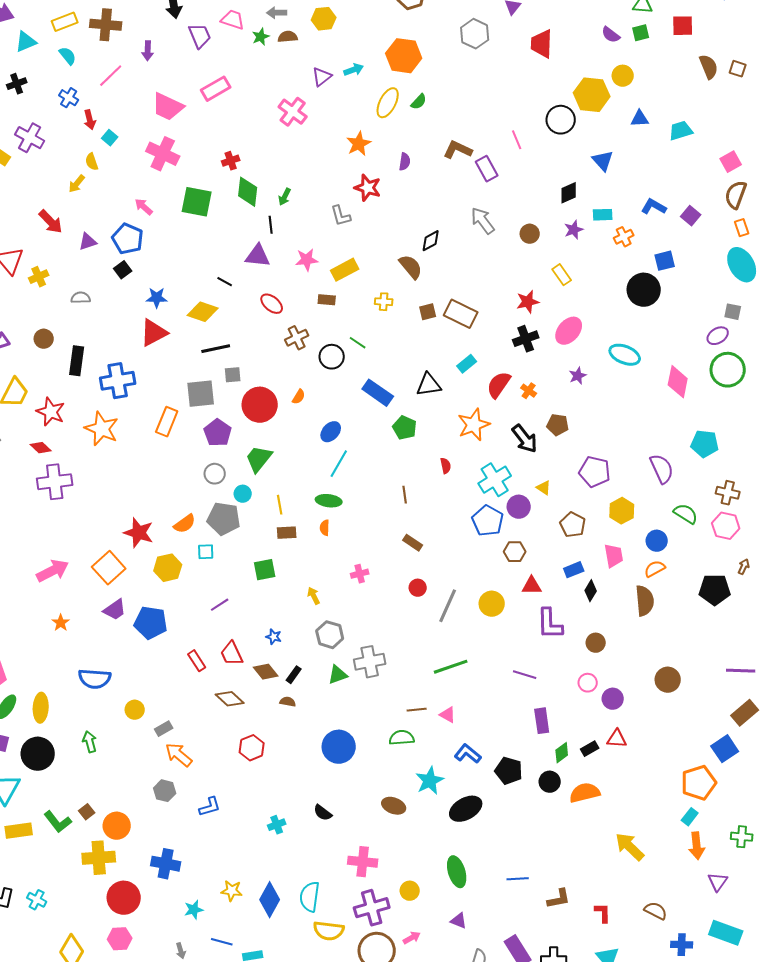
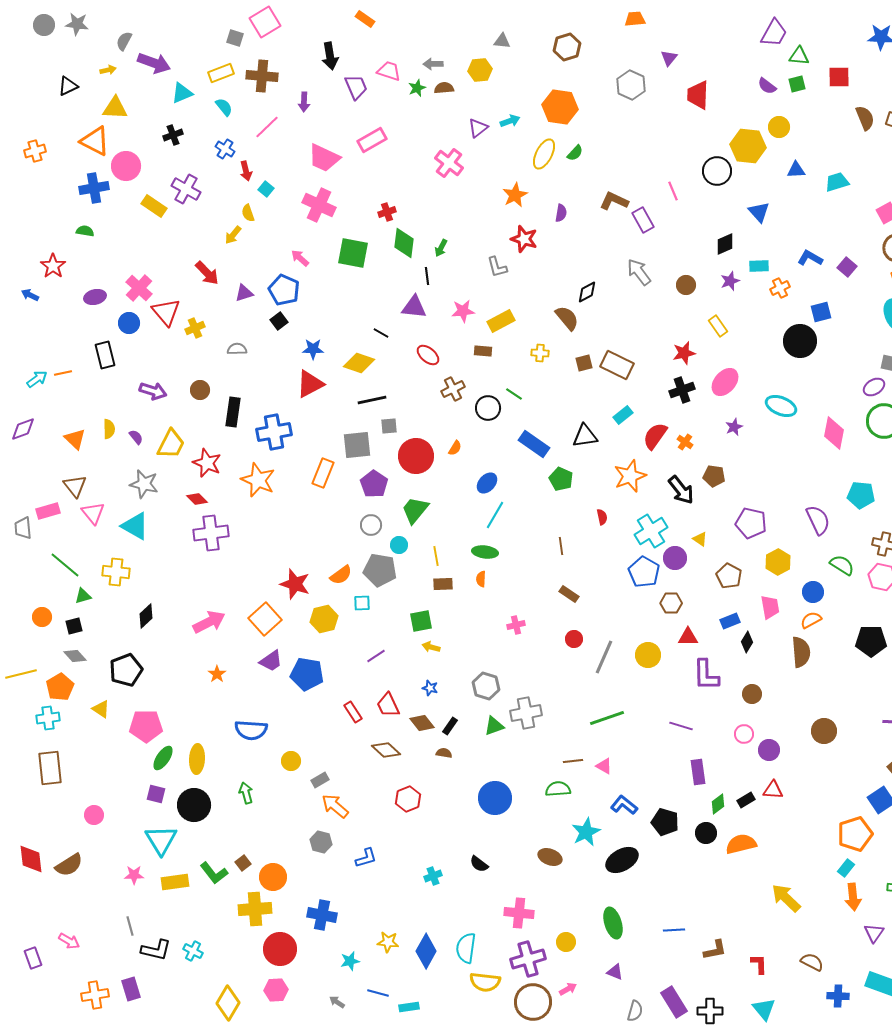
yellow arrow: (314, 596) -> (431, 647), moved, turned -48
gray arrow: (181, 951) -> (337, 1002), turned 140

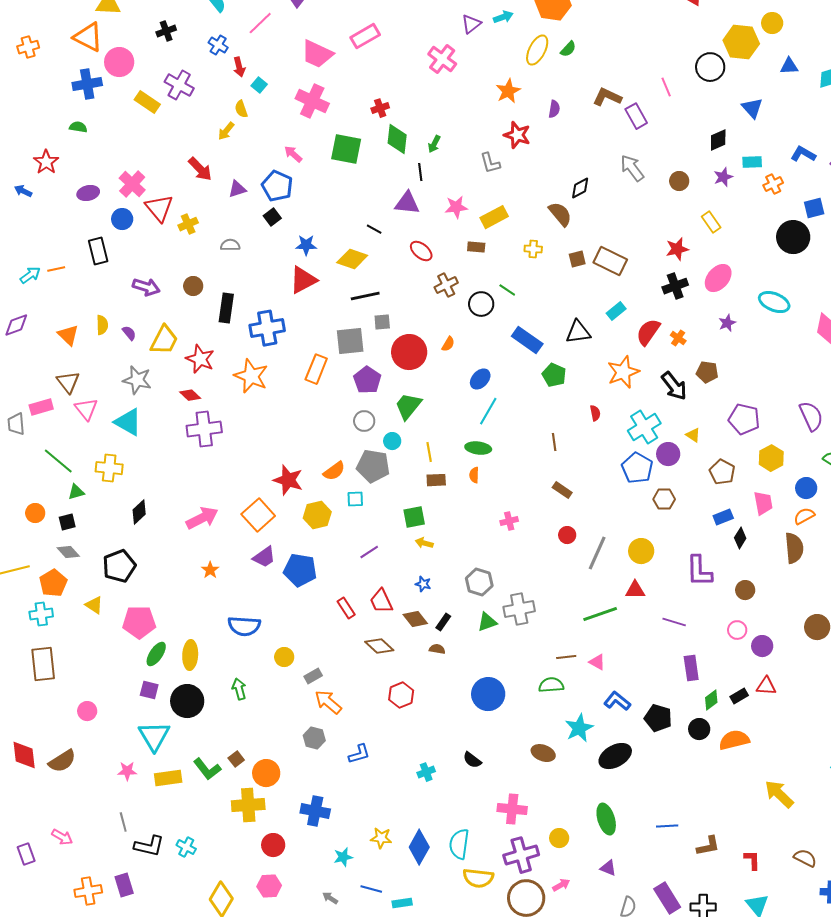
red triangle: (688, 637) -> (635, 590), moved
red circle: (280, 949) -> (273, 845), size x0.7

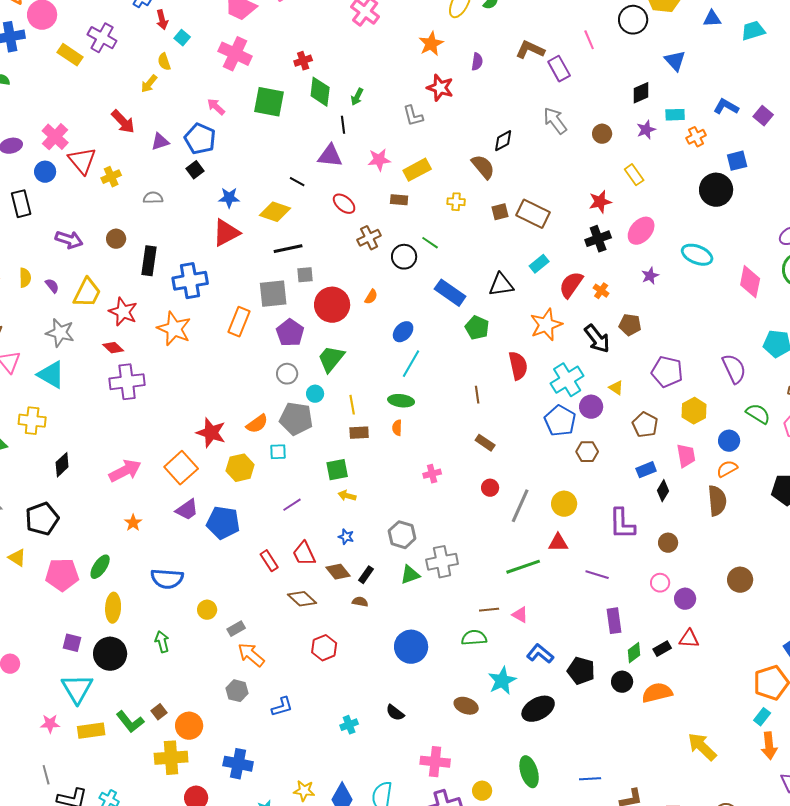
red semicircle: (595, 413) -> (518, 366), size x1.8
green ellipse: (156, 654) -> (100, 567), moved

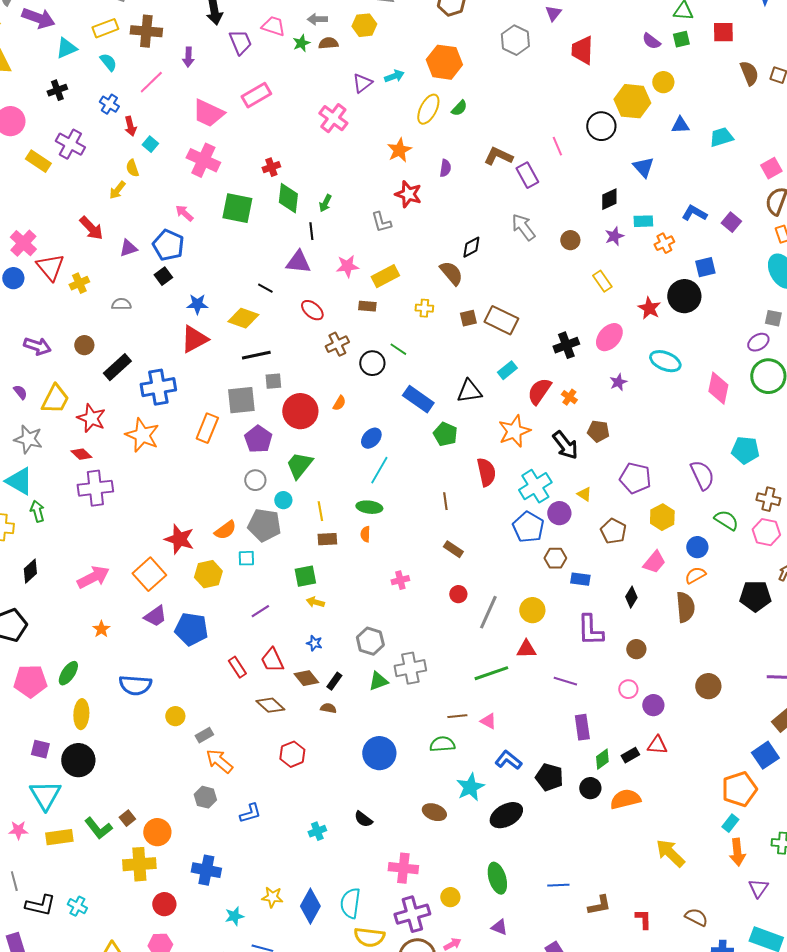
red star: (600, 202) -> (649, 308), moved, turned -30
black rectangle: (149, 261) -> (117, 367), turned 40
pink trapezoid: (686, 456) -> (654, 562), turned 50
blue rectangle: (646, 470) -> (580, 579), moved, turned 30
green arrow: (162, 642) -> (37, 511), moved

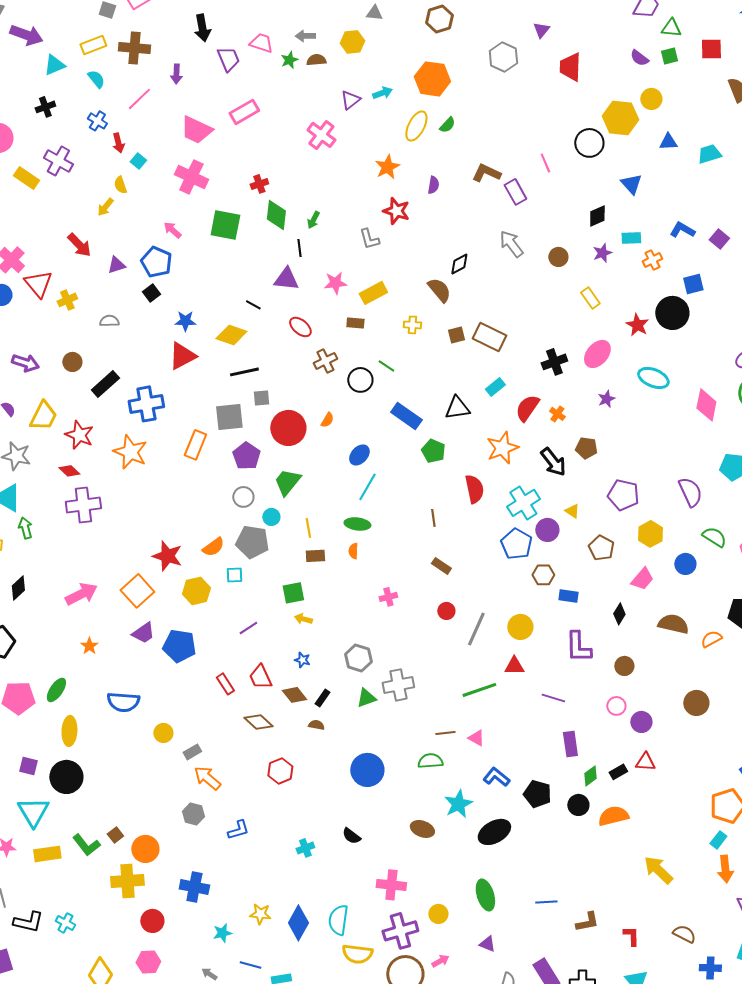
orange semicircle: (695, 575) -> (711, 639), moved
brown semicircle: (685, 607) -> (673, 624), turned -72

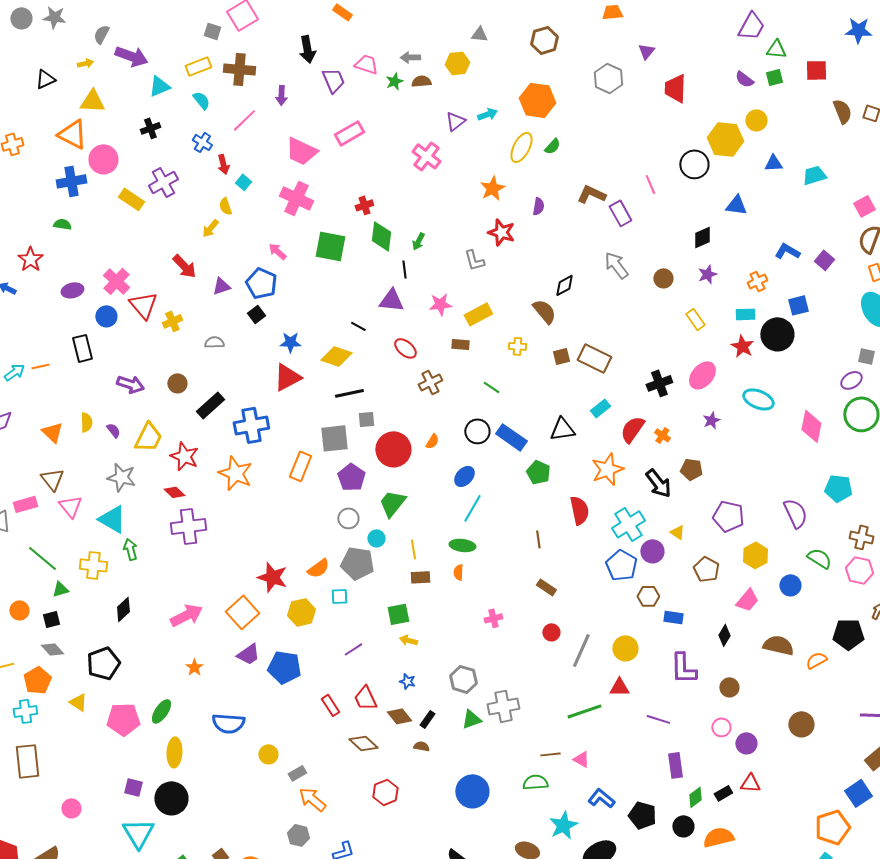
purple cross: (58, 161) -> (163, 182), turned 32
blue triangle: (631, 184) -> (736, 205), turned -40
cyan rectangle: (631, 238) -> (745, 314), moved
black circle: (360, 380) -> (477, 431), moved

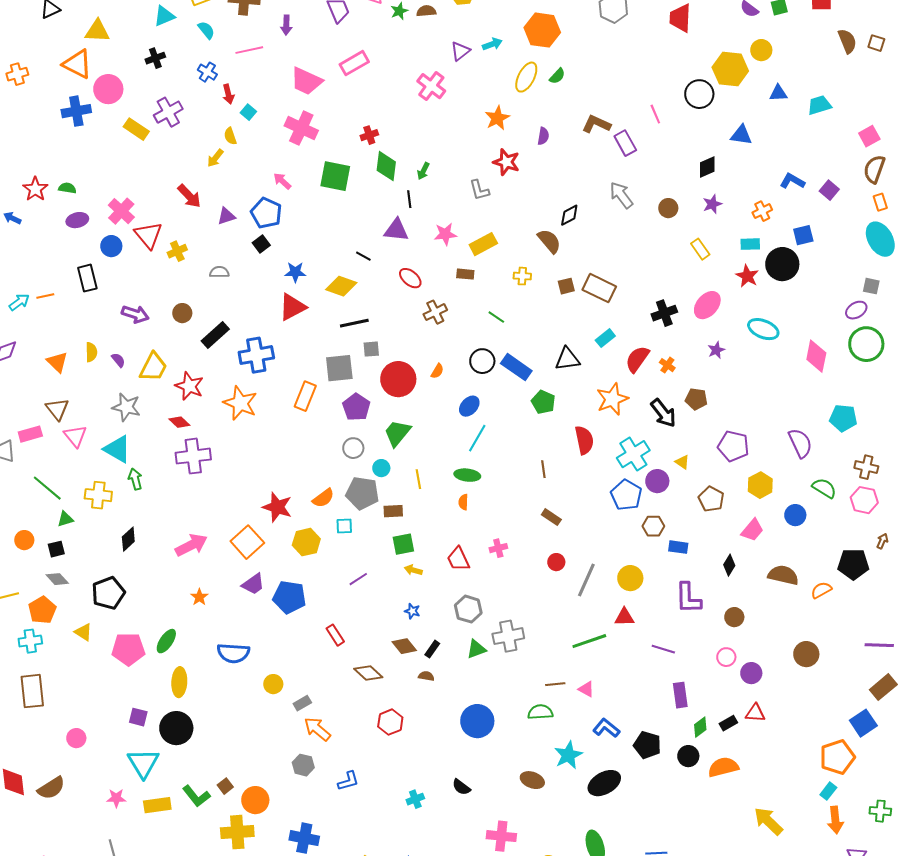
pink line: (244, 120) -> (249, 50), turned 32
green semicircle: (62, 224) -> (67, 188), moved
brown rectangle: (420, 577) -> (393, 511), moved
red trapezoid: (365, 698) -> (458, 559), moved

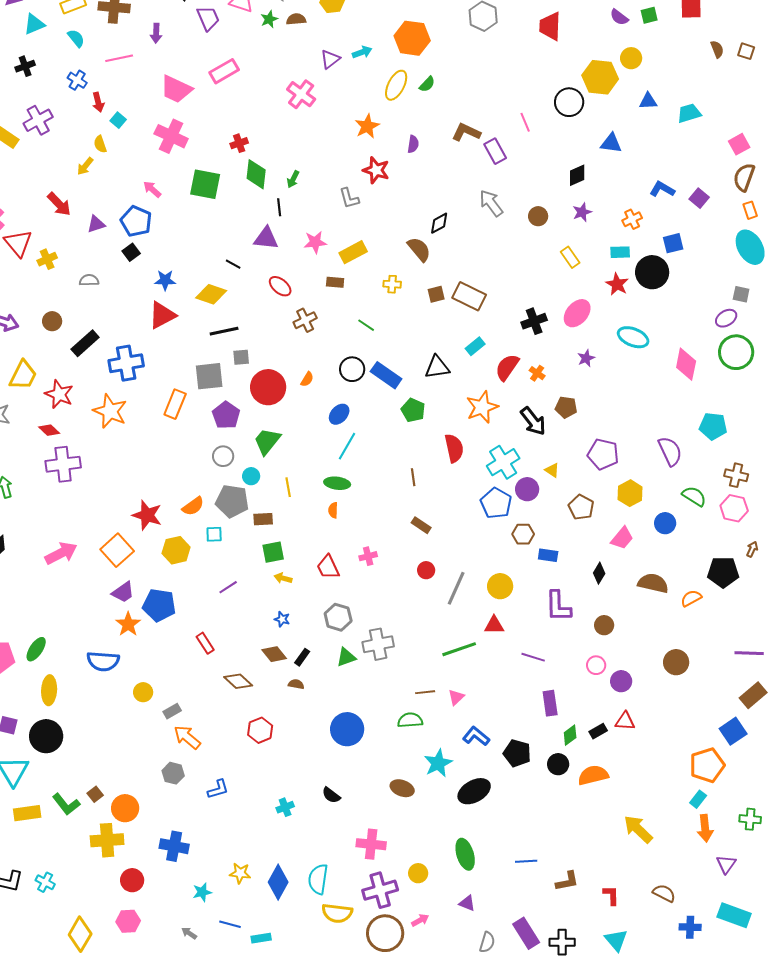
brown semicircle: (847, 41) -> (717, 49), size x0.7
orange star: (199, 597) -> (128, 624), moved, size x1.4
pink triangle: (586, 689) -> (456, 697), turned 48

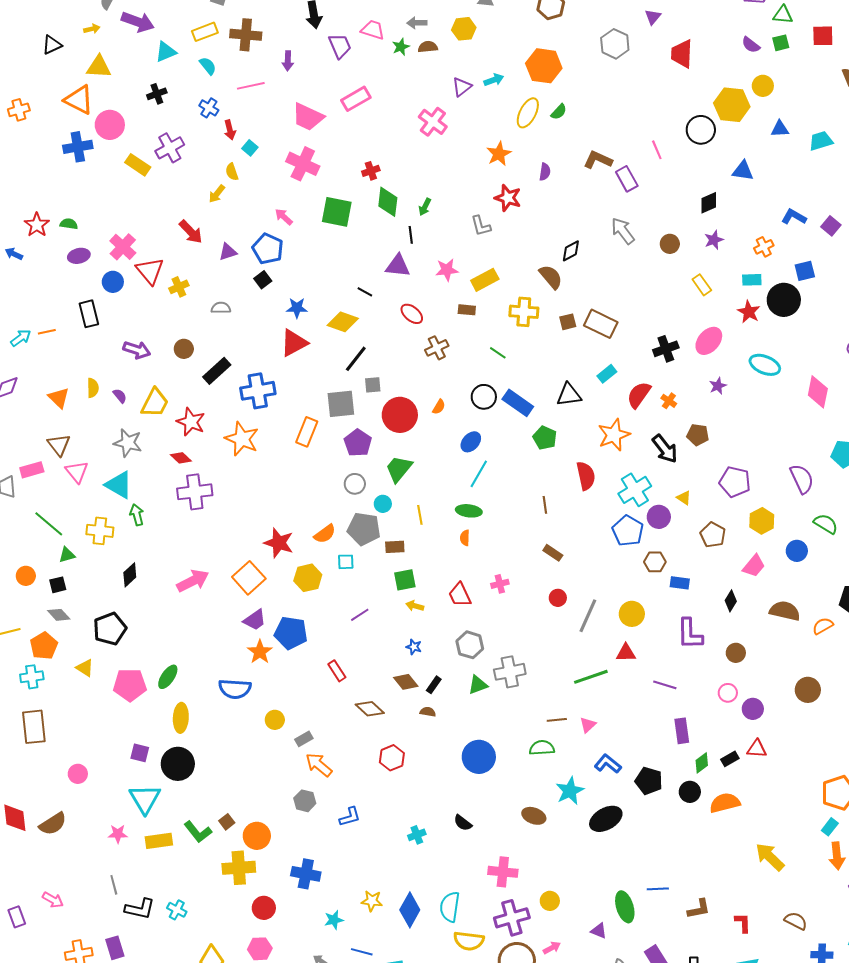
yellow cross: (392, 284) -> (524, 312), size x1.6
black line: (224, 331) -> (356, 359), turned -40
green ellipse: (465, 854) -> (625, 907), moved

